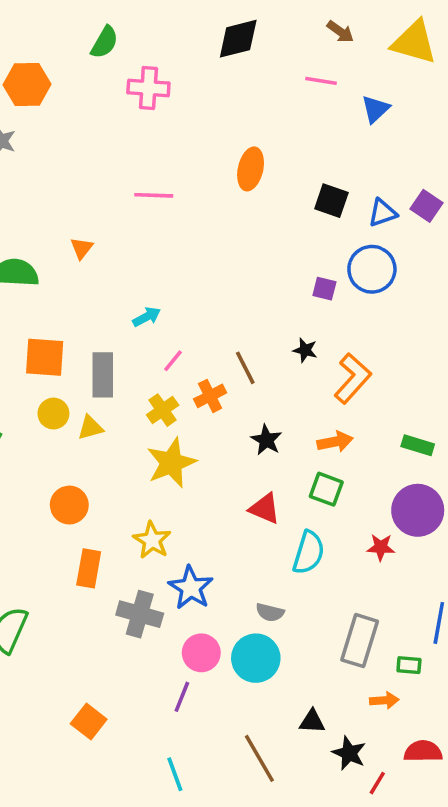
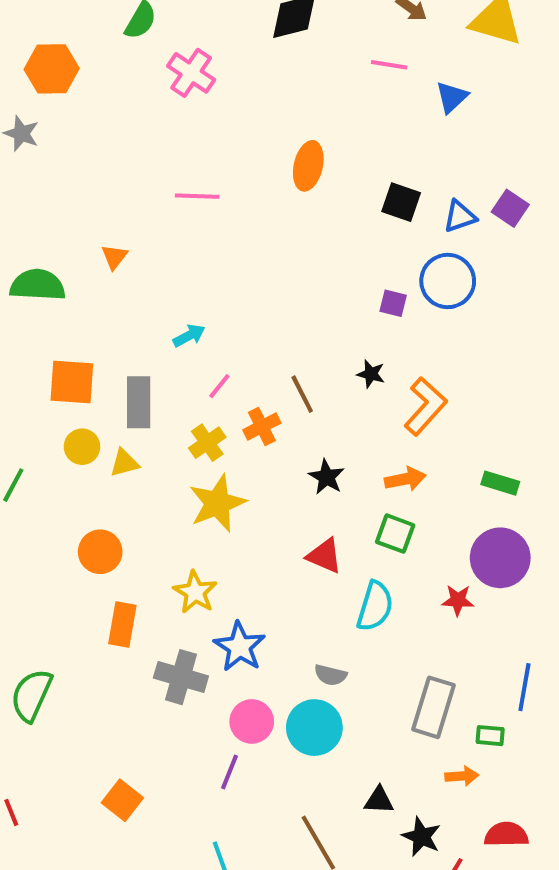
pink cross: (148, 88) -> (191, 73), turned 30

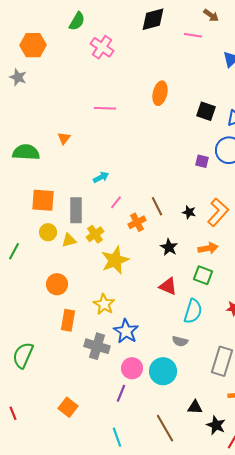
pink line: (389, 65) -> (193, 35), moved
black star: (371, 374) -> (189, 212), moved
yellow cross: (207, 443) -> (95, 234), moved
gray semicircle: (330, 675) -> (180, 341), moved

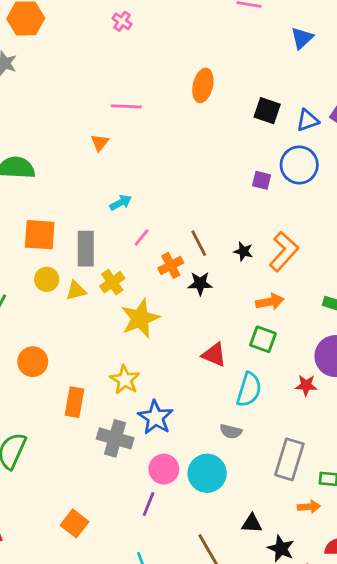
pink cross: (102, 47) -> (122, 21), size x0.6
orange triangle: (64, 138) -> (100, 143), moved
black star: (169, 247) -> (200, 284), moved, turned -30
orange circle: (57, 284) -> (33, 362), moved

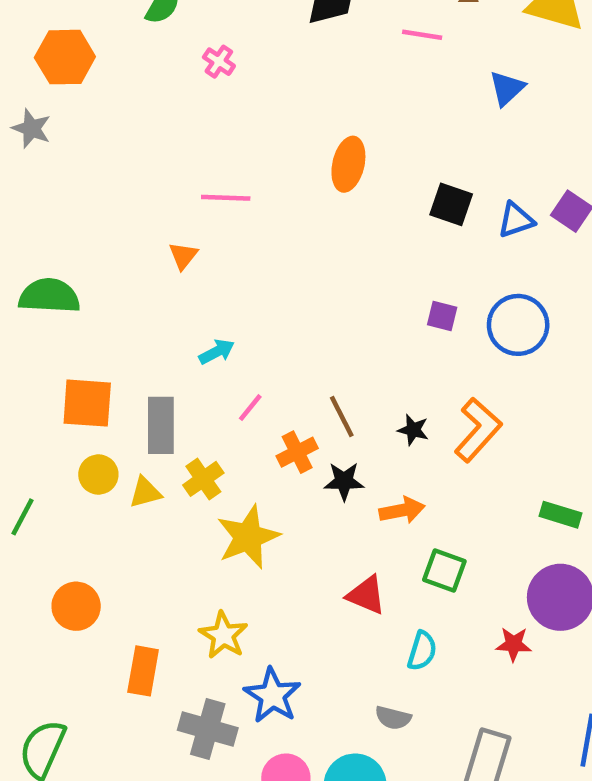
blue circle: (299, 165) -> (518, 325), moved
orange arrow: (270, 302) -> (402, 510), moved
cyan semicircle: (249, 390) -> (422, 651), size x0.7

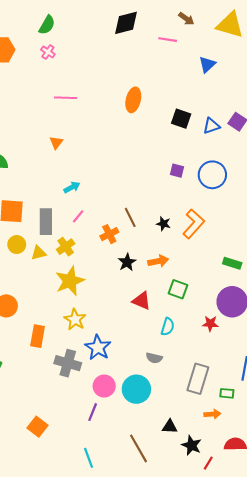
pink cross: (219, 62) -> (48, 52), moved
pink line: (226, 198) -> (66, 98), moved
pink line: (250, 408) -> (78, 216), moved
black star: (344, 481) -> (127, 262), moved, turned -30
yellow star: (248, 537) -> (70, 281), moved

